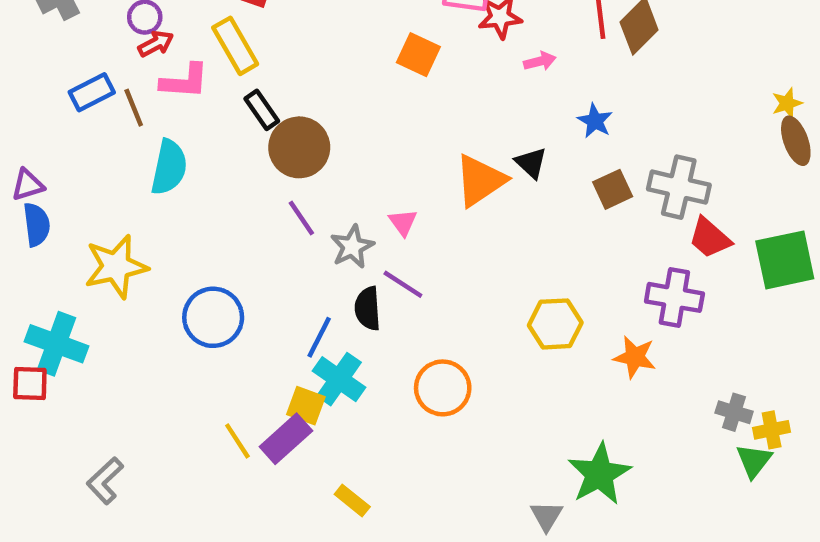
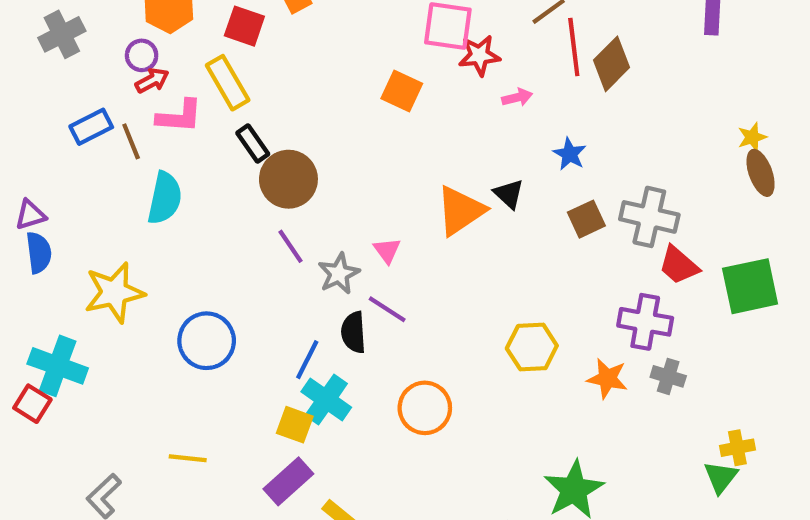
red square: (30, 384) -> (32, 404), turned 30
gray cross: (734, 412) -> (668, 376), moved
purple rectangle: (286, 439) -> (288, 481), moved
yellow line: (237, 441) -> (188, 458), moved, turned -51

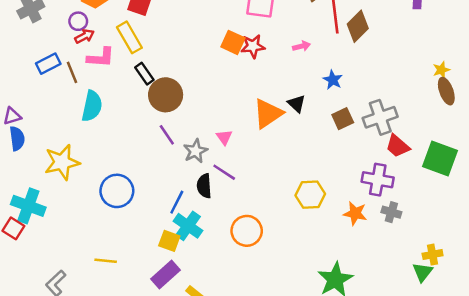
red star: (479, 55) -> (253, 46), moved
gray cross: (649, 217) -> (380, 117), turned -32
green square: (750, 286) -> (440, 158), turned 32

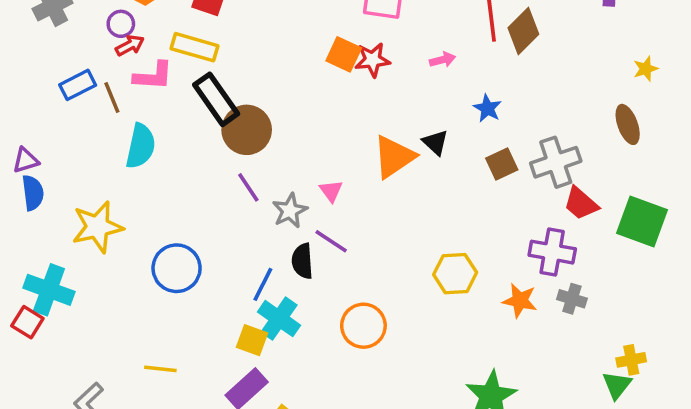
yellow rectangle: (129, 37) -> (195, 47), turned -44
yellow star: (441, 70) -> (646, 69), moved
black rectangle: (144, 74) -> (216, 99), size x1.6
brown ellipse: (446, 91) -> (628, 124), moved

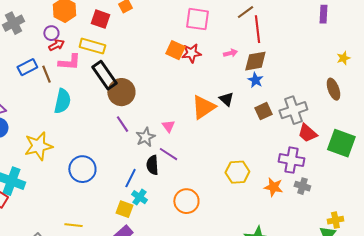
brown diamond: (523, 31) -> (255, 61), moved, turned 35
cyan cross: (279, 319) -> (139, 197), size x0.7

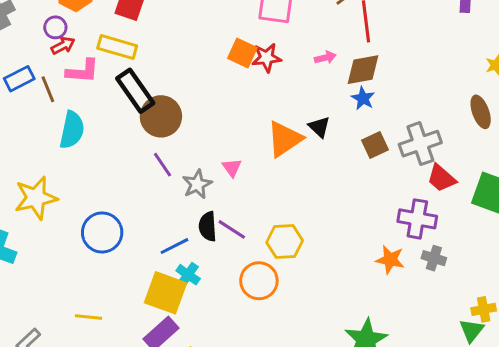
purple line: (168, 154) -> (232, 229), moved
yellow hexagon: (237, 172) -> (285, 242), moved
blue line: (130, 178) -> (174, 246), turned 36
yellow square: (124, 209) -> (165, 293), size x1.6

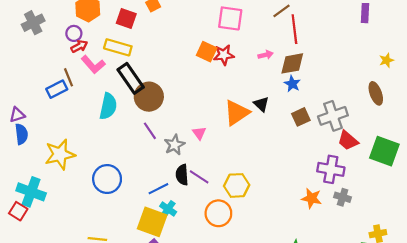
pink L-shape: (83, 71) -> (93, 64), turned 45
blue rectangle: (19, 79) -> (57, 89), moved
cyan semicircle: (72, 130) -> (108, 106), moved

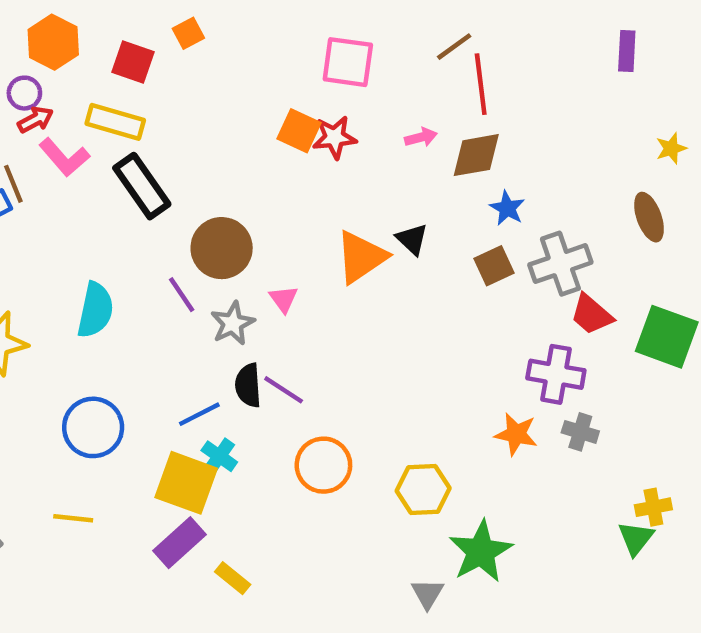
blue star: (292, 84) -> (507, 208), moved
brown circle: (149, 97) -> (222, 248), moved
cyan semicircle: (108, 106) -> (95, 310), moved
blue circle: (107, 179) -> (93, 427), moved
yellow hexagon: (237, 185) -> (423, 489), moved

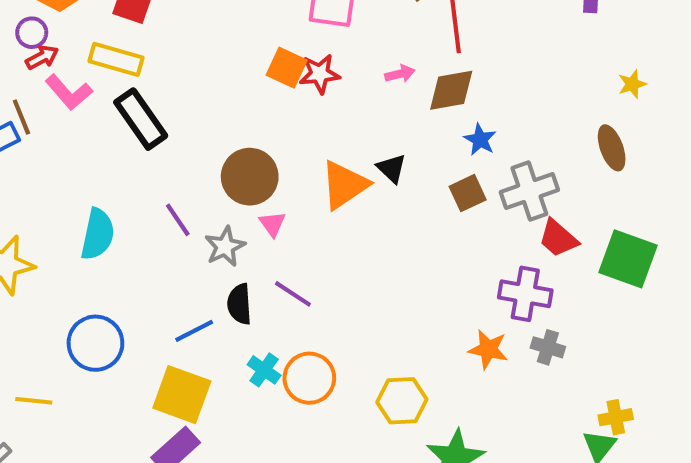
brown circle: (222, 248) -> (250, 177), moved
purple line: (284, 390) -> (293, 294), moved
cyan cross: (219, 456) -> (264, 370), moved
yellow line: (73, 518) -> (34, 401), moved

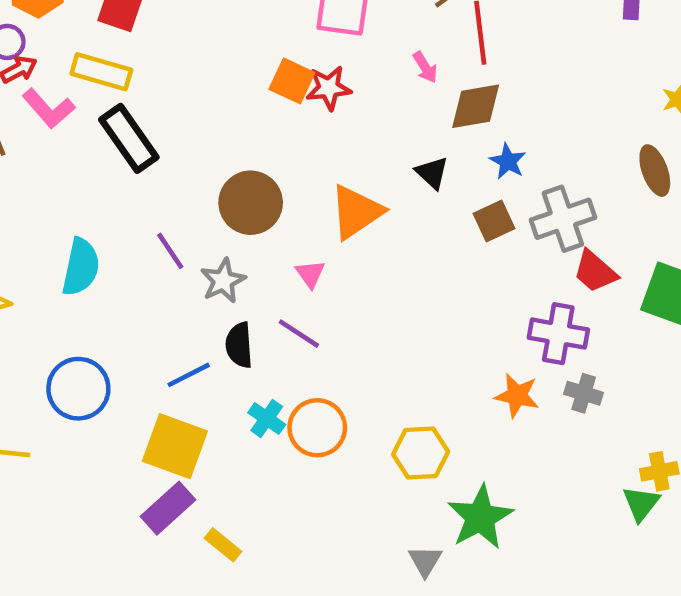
pink arrow: (400, 74) -> (425, 67), moved, turned 72
black triangle: (392, 168) -> (432, 173), moved
pink triangle: (272, 224) -> (310, 274), moved

